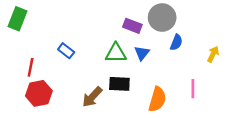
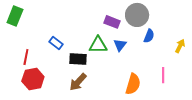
black rectangle: (119, 84) -> (78, 59), moved

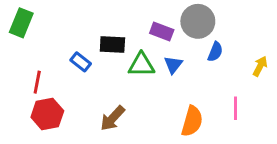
black rectangle: (78, 59) -> (112, 44), moved

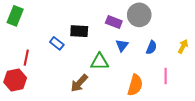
blue semicircle: (215, 52) -> (151, 47), moved
green triangle: (141, 65) -> (100, 62), moved
red hexagon: (47, 114) -> (15, 80), moved

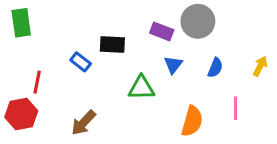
green rectangle: (15, 16) -> (21, 23), turned -30
brown arrow: (79, 83) -> (83, 123), moved

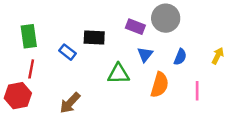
green rectangle: (21, 23) -> (29, 36), moved
orange semicircle: (192, 121) -> (160, 85), moved

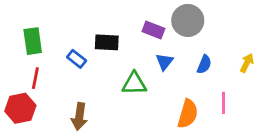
orange semicircle: (160, 85) -> (188, 114), moved
brown arrow: (70, 103) -> (79, 117), turned -35

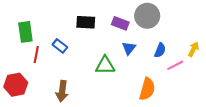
black rectangle: (107, 42) -> (86, 22), moved
red line: (35, 78) -> (36, 55), moved
pink line: (223, 103) -> (175, 65), moved, turned 63

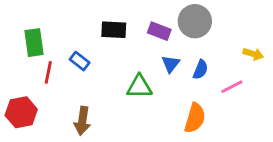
yellow arrow: (193, 49) -> (253, 54), moved, turned 80
blue semicircle: (160, 50) -> (201, 70), moved

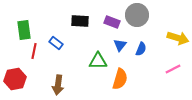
yellow arrow: (253, 54) -> (178, 38), size x1.5
pink line: (232, 87) -> (173, 69), moved
orange semicircle: (195, 118) -> (120, 79), moved

